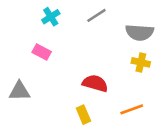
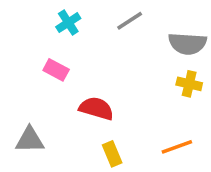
red semicircle: (95, 83) -> (96, 108), moved
gray triangle: (19, 91) -> (30, 140), moved

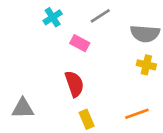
pink rectangle: (56, 70) -> (80, 43), moved
red semicircle: (96, 108) -> (74, 84), turned 55

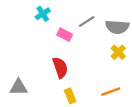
gray line: (100, 16) -> (87, 21), moved
yellow cross: (146, 65) -> (118, 52), turned 32

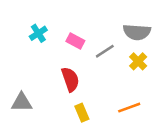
cyan cross: (43, 14) -> (38, 33), moved
gray line: (87, 21) -> (105, 51), moved

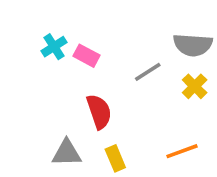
pink rectangle: (75, 41) -> (86, 56), moved
gray triangle: (22, 102) -> (67, 153), moved

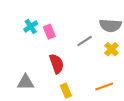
pink rectangle: (86, 56) -> (49, 32), turned 40
gray triangle: (67, 153) -> (26, 82), moved

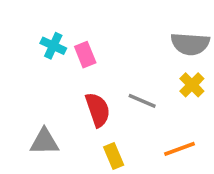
cyan cross: (31, 26) -> (53, 46), turned -32
gray line: (85, 41) -> (142, 101), moved, turned 56

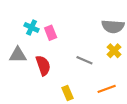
red semicircle: (98, 110) -> (43, 66), moved
gray triangle: (44, 142) -> (18, 55), moved

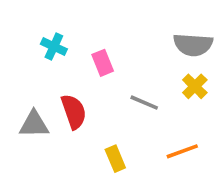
pink rectangle: (51, 33) -> (103, 63), moved
gray triangle: (18, 55) -> (34, 124), moved

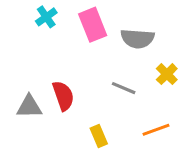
gray semicircle: (193, 45) -> (137, 39), moved
cyan cross: (54, 47) -> (46, 17), moved, turned 30
pink rectangle: (103, 63) -> (93, 25), moved, size x1.5

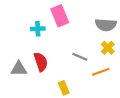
cyan cross: (46, 17) -> (38, 29), moved, turned 32
gray semicircle: (137, 39) -> (106, 25), moved
orange line: (156, 130) -> (101, 72), moved

